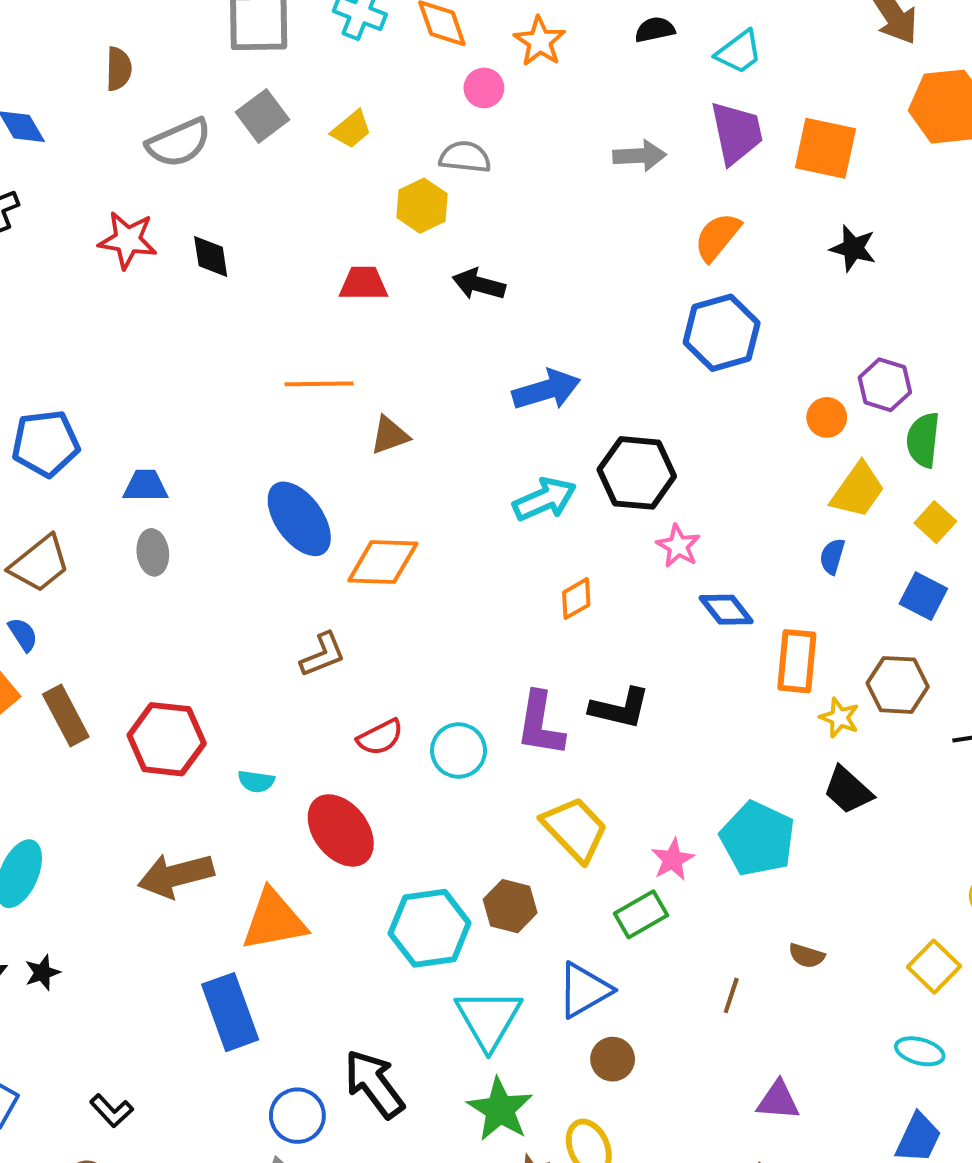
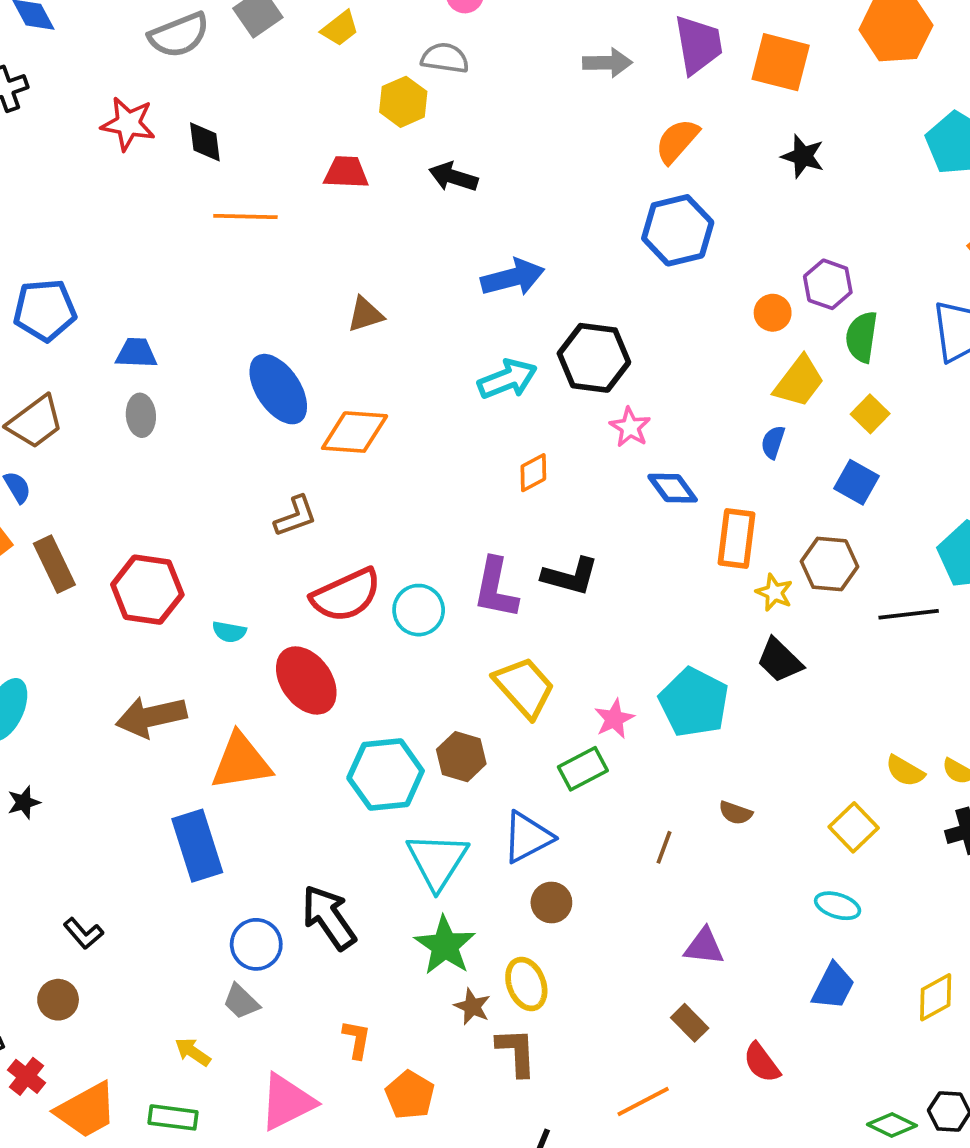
orange line: (319, 384) -> (245, 216), moved
red semicircle: (380, 737) -> (346, 595), size x1.6

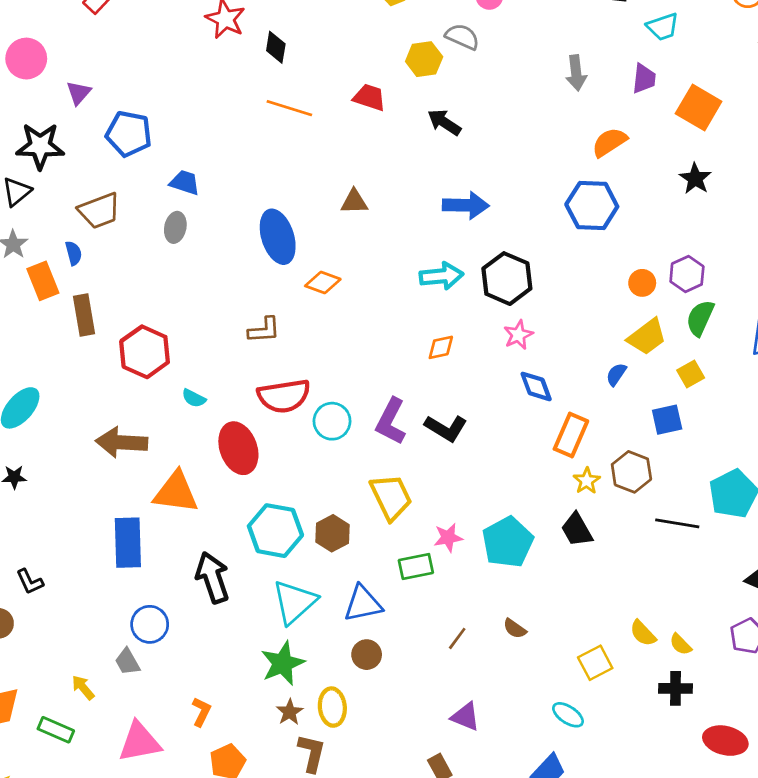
purple trapezoid: (698, 45) -> (644, 79), size x0.7
gray arrow: (607, 63) -> (576, 73), turned 68
orange diamond: (355, 432) -> (323, 283), size x0.7
blue square: (856, 482) -> (667, 420), turned 32
black arrow: (329, 917) -> (213, 577), moved

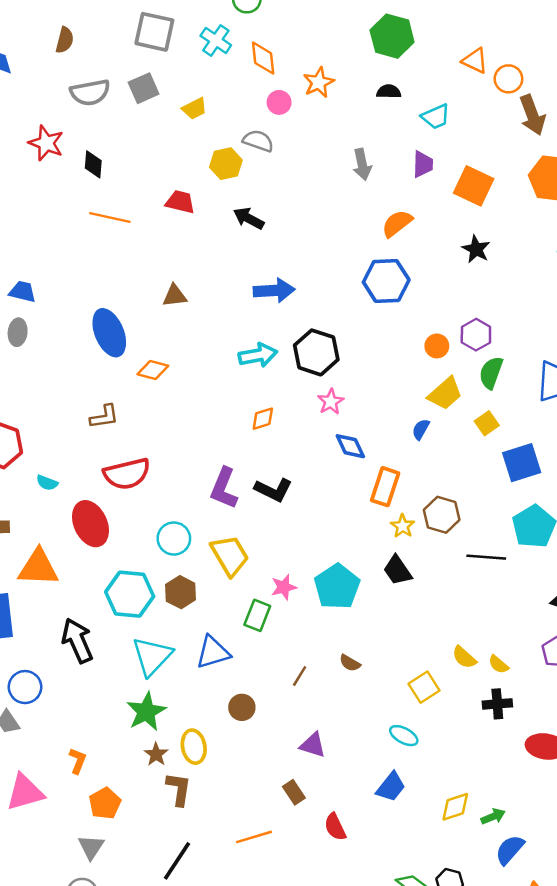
blue square: (667, 420) -> (522, 463), moved, size x1.4
cyan circle: (332, 421) -> (174, 539), moved
green rectangle: (416, 567) -> (257, 615), turned -52
brown circle: (367, 655) -> (242, 707), moved

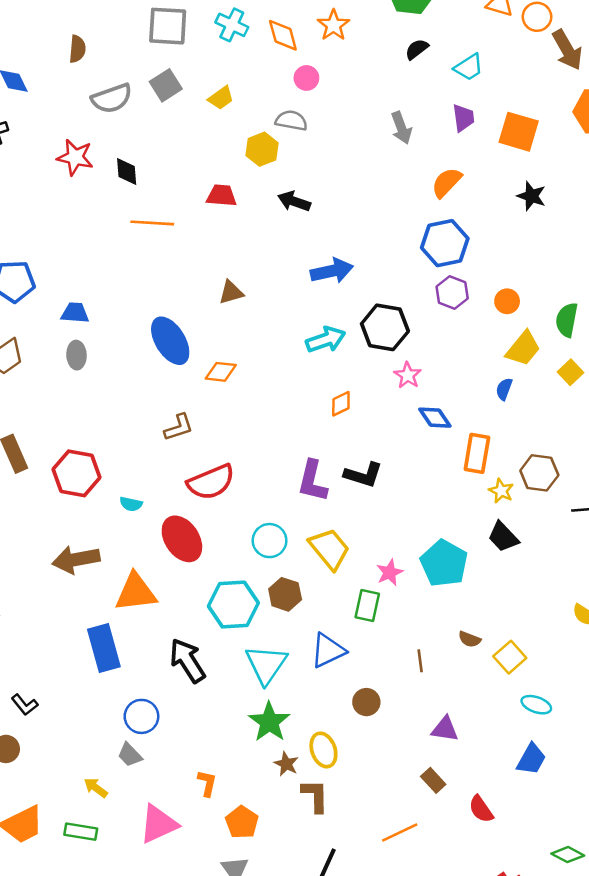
orange star: (319, 82) -> (333, 25), moved
black semicircle: (389, 92) -> (417, 49), turned -30
purple hexagon: (476, 335) -> (452, 293), moved
brown line: (300, 676) -> (420, 661), turned -30
yellow square: (424, 687) -> (510, 657), moved

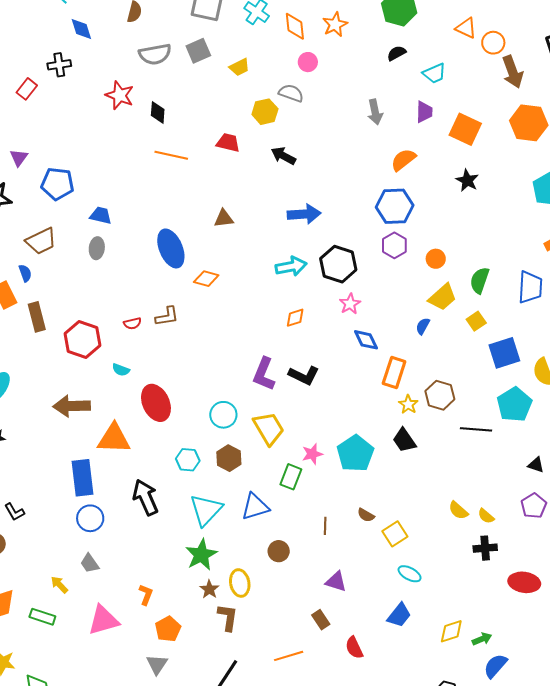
red semicircle: (211, 482) -> (133, 323), moved, size x0.5
cyan hexagon: (233, 605) -> (188, 460), size x0.6
blue circle: (141, 716) -> (90, 518), moved

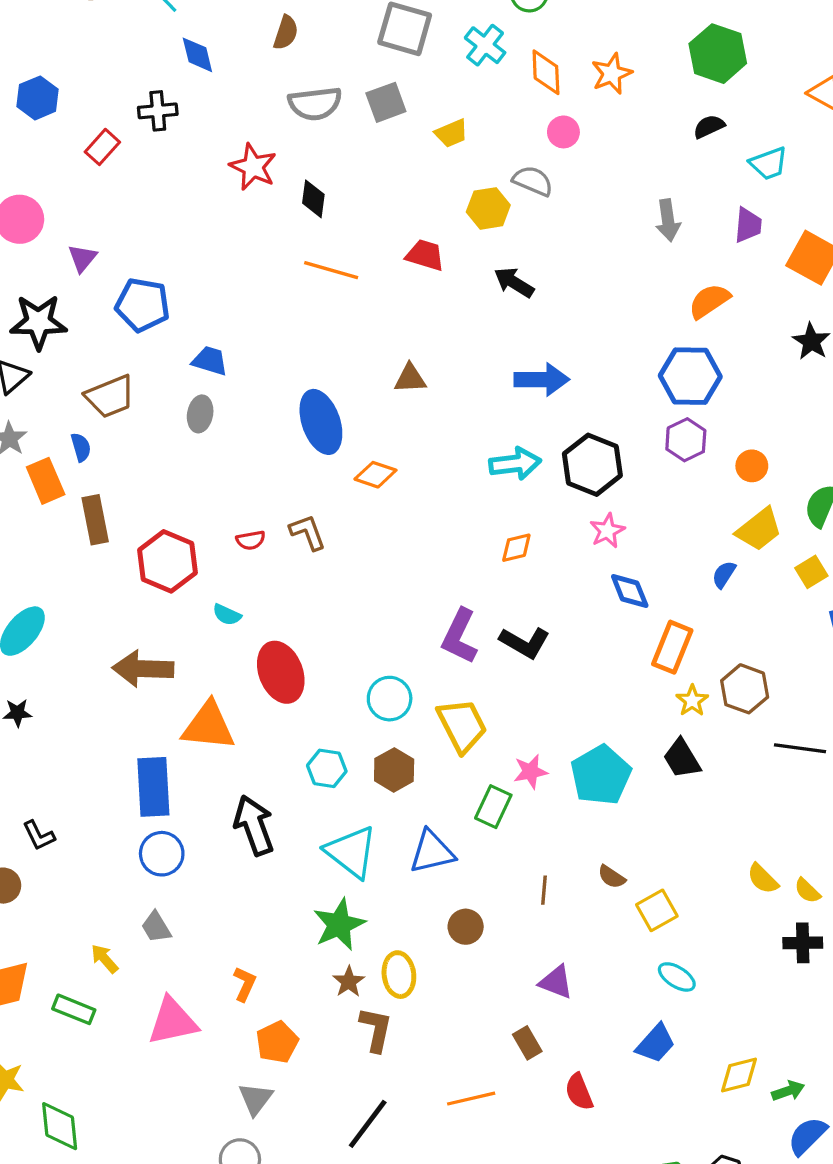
brown L-shape: (167, 316) -> (308, 532), turned -105
cyan triangle: (206, 510) -> (351, 852), turned -39

